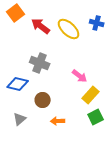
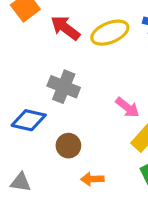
yellow ellipse: (69, 29) -> (110, 33), turned -65
gray triangle: (20, 119) -> (21, 182), moved, turned 48

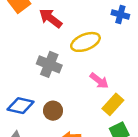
yellow ellipse: (110, 33) -> (85, 42), moved
blue diamond: (29, 120) -> (21, 106), moved

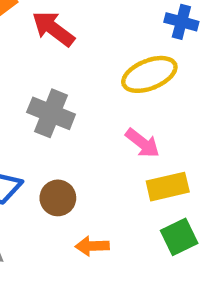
yellow ellipse: (85, 42) -> (149, 74), moved
yellow rectangle: (113, 104) -> (168, 187), turned 35

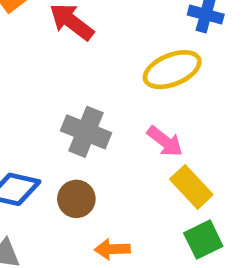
gray cross: (51, 113) -> (86, 132), moved
yellow rectangle: (168, 187) -> (191, 187), turned 60

